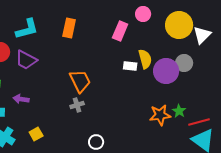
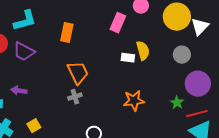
orange rectangle: (69, 28) -> (67, 33), moved
purple circle: (166, 71) -> (198, 84), moved
orange star: (160, 115) -> (134, 101), moved

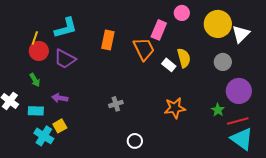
white rectangle: (128, 58) -> (169, 65), turned 32
orange trapezoid: (78, 73) -> (144, 49), moved
yellow square: (34, 126) -> (60, 126), moved

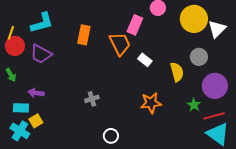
yellow semicircle: (184, 58) -> (177, 72), moved
cyan rectangle: (36, 111) -> (21, 108), moved

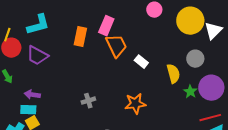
pink rectangle: (135, 25) -> (106, 26), moved
orange star: (151, 103) -> (135, 104), moved
green star: (194, 105) -> (190, 92), moved
cyan rectangle: (21, 108) -> (28, 110), moved

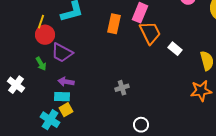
purple trapezoid: (37, 56) -> (62, 53), moved
orange star: (135, 104) -> (201, 91), moved

